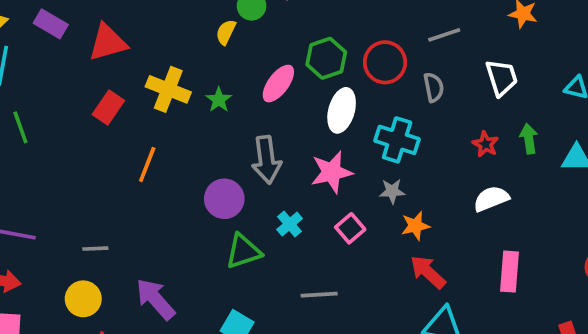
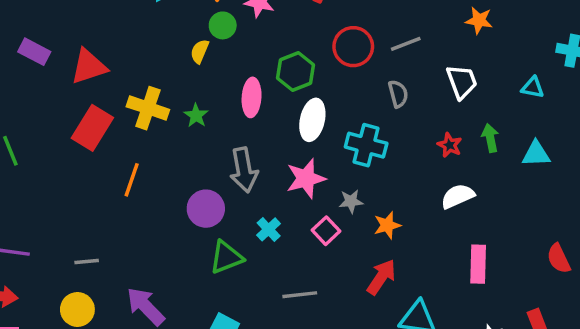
red circle: (385, 62) -> (353, 47), moved
pink ellipse: (278, 84) -> (252, 97), turned -30
red rectangle: (108, 107) -> (92, 128), size x1.4
gray star: (392, 191) -> (351, 201), moved
red arrow: (428, 272) -> (381, 277), moved, turned 84

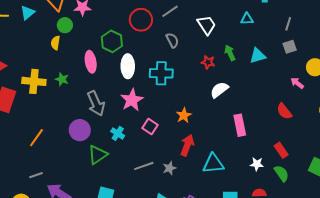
orange line: (132, 180) -> (36, 138), moved, turned 30
gray star: (351, 201) -> (169, 168), moved
gray line: (87, 261) -> (36, 175), moved

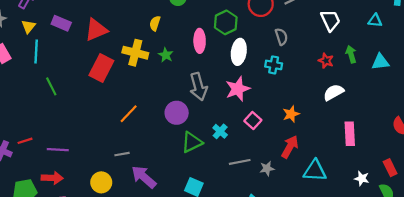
gray semicircle: (172, 40) -> (281, 37), moved
yellow semicircle: (55, 43) -> (155, 23), moved
cyan cross: (161, 73) -> (274, 65), size x0.7
cyan cross: (118, 133) -> (220, 131), moved

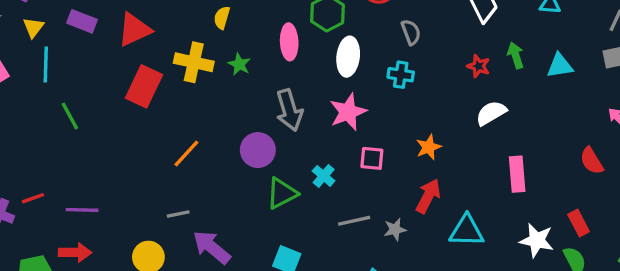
pink square: (253, 121) -> (372, 158), turned -35
white star: (362, 178) -> (537, 240), size x1.5

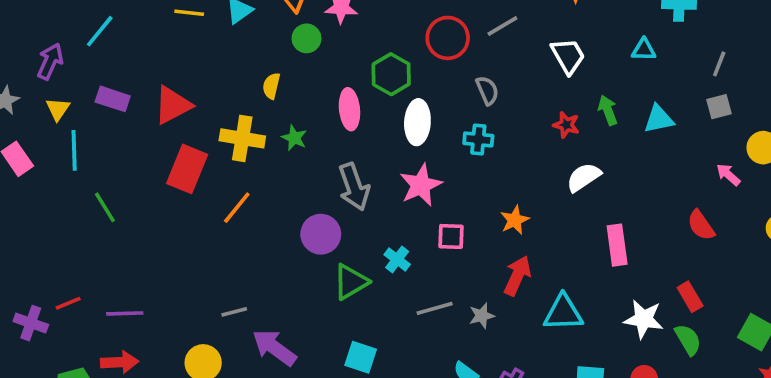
orange line: (186, 154) -> (237, 208), moved

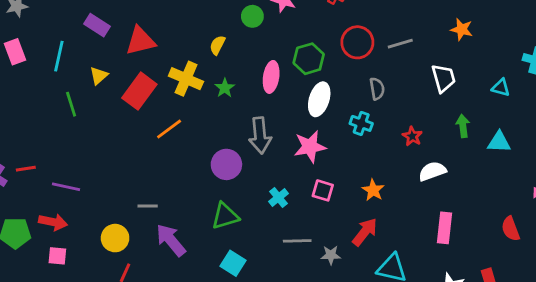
yellow triangle: (58, 109) -> (99, 76), moved
red star: (566, 125) -> (412, 136), moved
orange star: (515, 220) -> (373, 190), turned -30
green triangle: (351, 282) -> (225, 216), moved

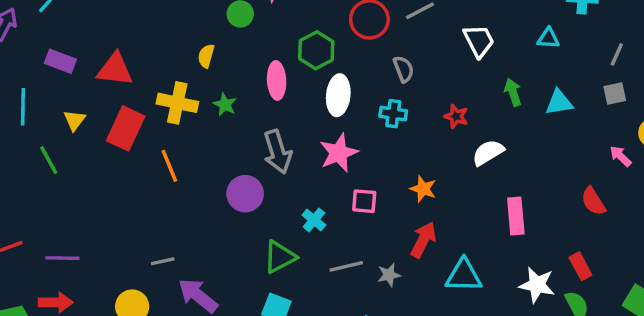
red triangle: (140, 41) -> (115, 69), turned 32
orange line: (169, 129) -> (169, 166), turned -64
green triangle: (225, 216) -> (280, 257), moved

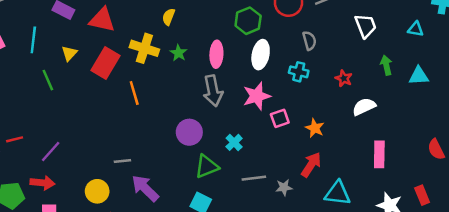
pink ellipse: (277, 80) -> (216, 54), moved
purple circle: (245, 194) -> (189, 132), moved
pink square: (364, 201) -> (280, 118), moved, turned -30
purple line: (62, 258) -> (51, 151), turned -55

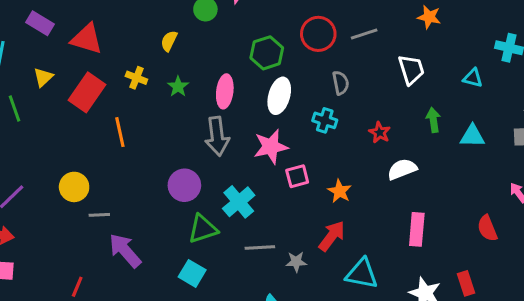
yellow cross: (144, 48) -> (136, 78), size x0.6
cyan cross: (234, 142) -> (239, 202), size x1.5
yellow circle: (97, 191) -> (74, 187), moved

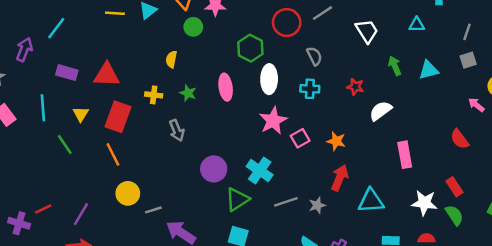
orange line: (120, 132) -> (113, 154), moved
gray arrow: (217, 136) -> (177, 130), moved, size x0.7

